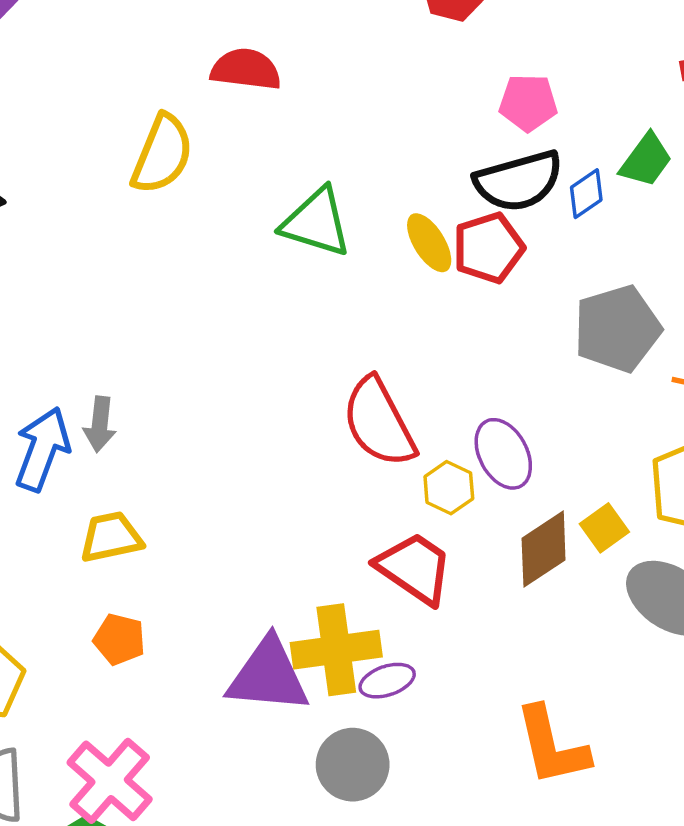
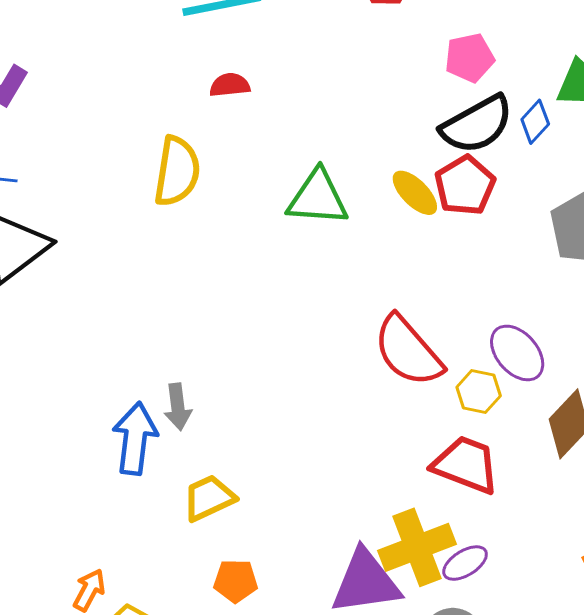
red semicircle: (246, 69) -> (230, 85), size x0.7

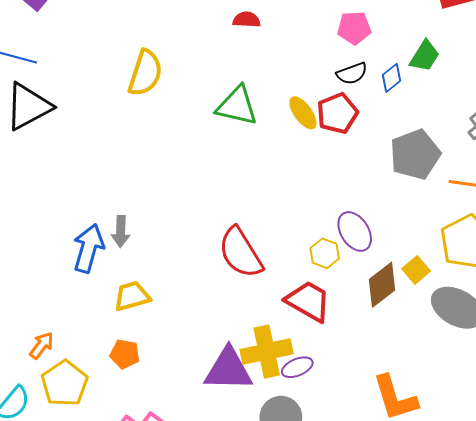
red semicircle: (230, 85) -> (247, 20), moved
black semicircle: (477, 124) -> (352, 73), size x0.6
red semicircle: (408, 351) -> (241, 253), moved
orange pentagon: (236, 581) -> (125, 354), moved

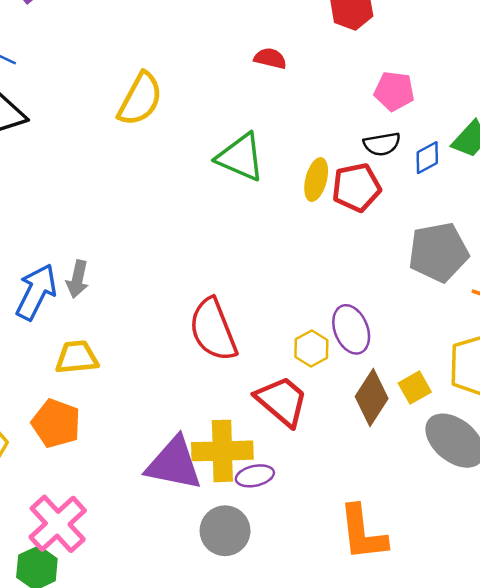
yellow ellipse: (303, 113) -> (316, 180), turned 40
brown diamond: (382, 285) -> (372, 398), turned -30
orange pentagon: (125, 354) -> (56, 423), size x1.4

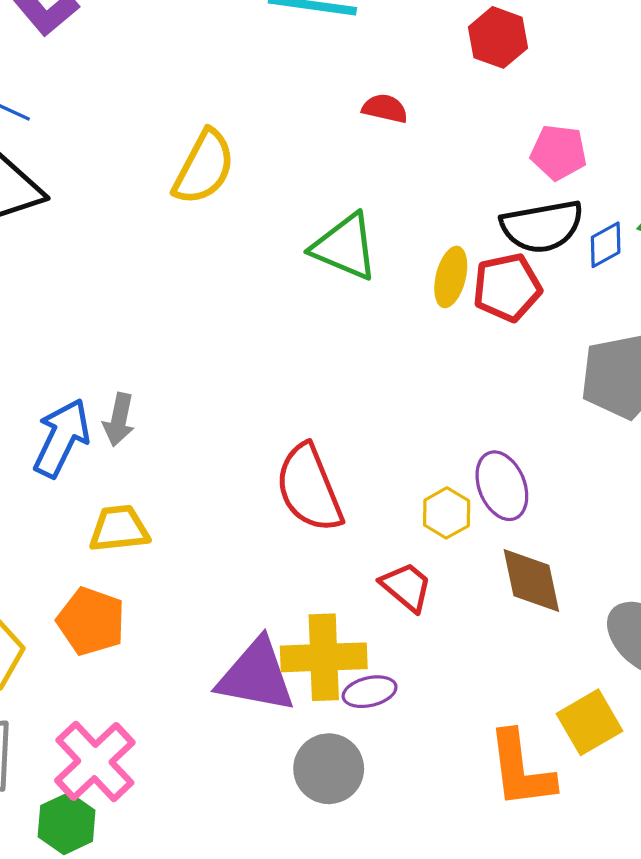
black semicircle: (382, 144) -> (542, 226), size x1.6
yellow square: (415, 388) -> (590, 722), moved, size x1.4
brown diamond: (372, 398) -> (531, 581), turned -44
red trapezoid: (282, 401) -> (406, 587), size x0.7

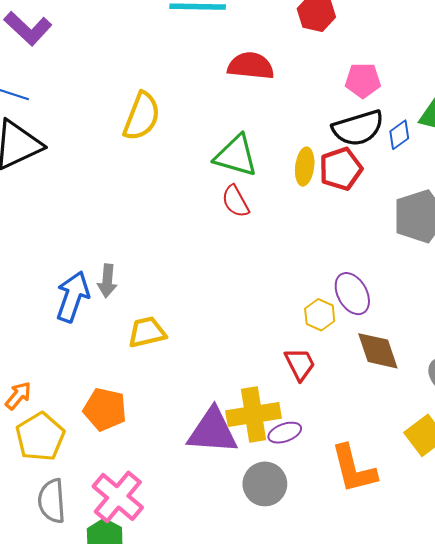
red semicircle: (385, 108) -> (251, 66), size x1.6
red semicircle: (309, 488) -> (235, 201), moved, size x0.6
yellow trapezoid: (119, 529) -> (147, 332), moved
red trapezoid: (406, 587) -> (300, 364), turned 30
orange L-shape: (521, 770) -> (354, 469), moved

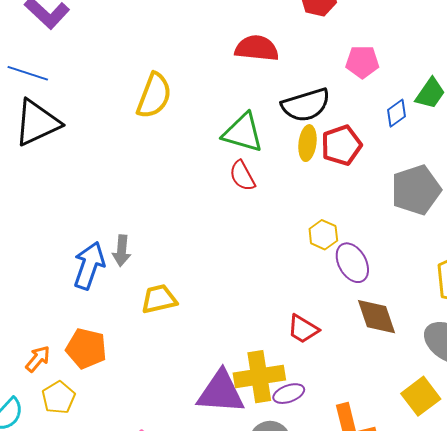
black semicircle: (358, 128) -> (306, 105), moved
yellow hexagon: (320, 315) -> (323, 235), moved
red trapezoid: (300, 364) -> (303, 329), turned 148
orange pentagon: (105, 409) -> (86, 348), moved
yellow pentagon: (40, 437) -> (58, 398), size x0.7

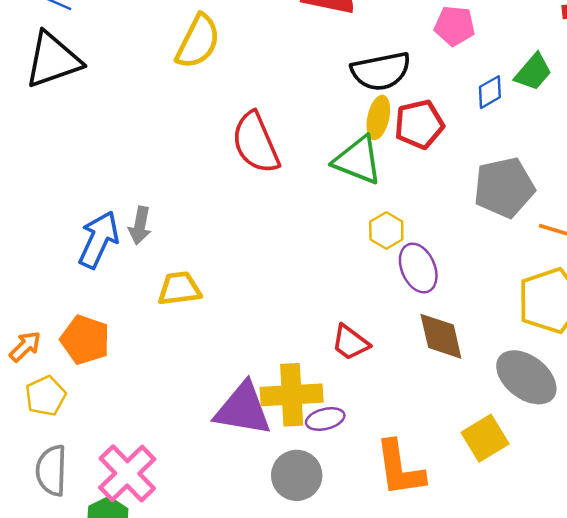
green triangle: (243, 133) -> (358, 160), moved
red semicircle: (242, 176) -> (256, 143), moved, size x1.6

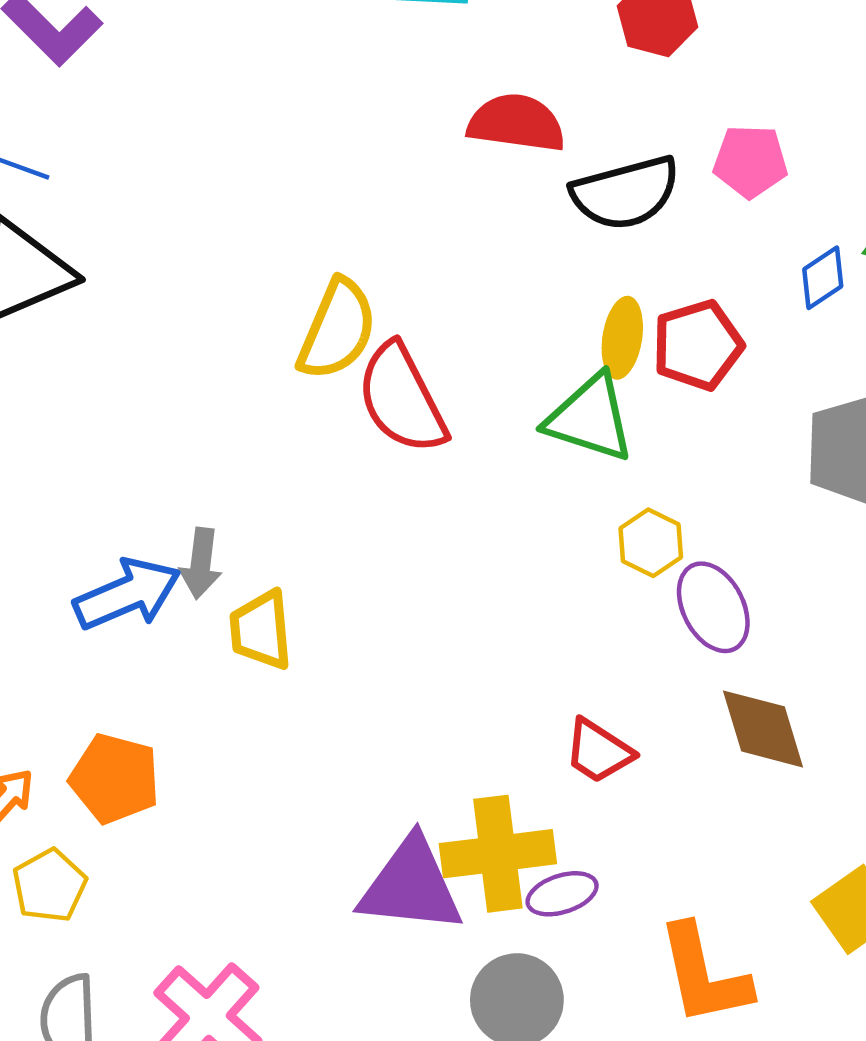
yellow semicircle: (198, 42) -> (337, 329), moved
black semicircle: (381, 71) -> (625, 193), moved
blue arrow: (99, 240) -> (127, 594), turned 46
yellow trapezoid: (179, 289) -> (261, 630), moved, turned -84

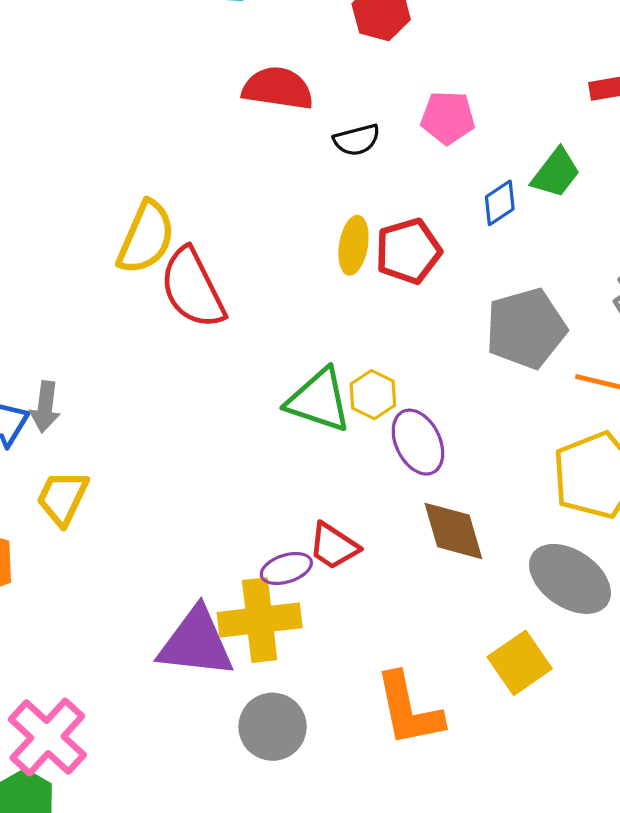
black semicircle: (625, 193) -> (357, 140), size x0.6
green triangle: (590, 418) -> (319, 400), moved
yellow trapezoid: (261, 630) -> (63, 498), moved, turned 30
purple ellipse: (562, 894) -> (286, 568), moved

